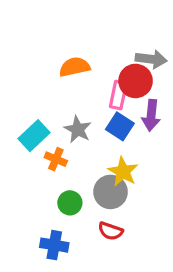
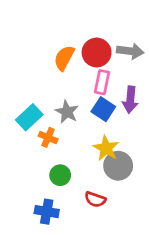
orange semicircle: (75, 67) -> (64, 58), turned -50
red circle: (136, 81) -> (97, 53), moved
gray circle: (111, 192) -> (118, 166), moved

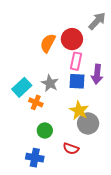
gray arrow: (130, 51) -> (97, 21), moved, turned -54
blue square: (103, 109) -> (77, 81), turned -30

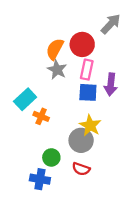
gray star: (50, 83) -> (57, 70), moved
gray circle: (88, 123) -> (81, 140), moved
green circle: (45, 131) -> (51, 157), moved

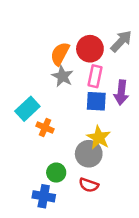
gray arrow: (111, 24) -> (121, 41), moved

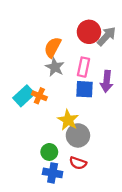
red circle: (90, 49) -> (89, 32), moved
orange cross: (45, 127) -> (39, 96), moved
yellow star: (99, 137) -> (68, 120), moved
blue cross: (44, 196) -> (53, 173), moved

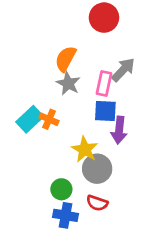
red circle: (89, 32) -> (104, 18), moved
gray arrow: (107, 36) -> (123, 70), moved
purple arrow: (107, 81) -> (119, 130), moved

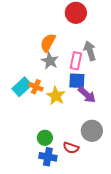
gray arrow: (123, 70) -> (90, 51), turned -60
purple arrow: (119, 130) -> (87, 95), turned -54
yellow star: (85, 149) -> (56, 96), moved
gray circle: (97, 169) -> (92, 131), moved

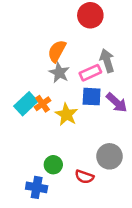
pink rectangle: (76, 61) -> (90, 73), turned 54
orange cross: (36, 87) -> (43, 104), turned 32
purple arrow: (87, 95) -> (117, 103), moved
blue cross: (48, 157) -> (37, 187), moved

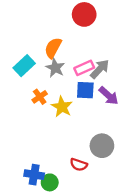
gray arrow: (107, 61) -> (100, 69), moved, turned 60
cyan rectangle: (26, 104) -> (24, 66), moved
green circle: (53, 165) -> (50, 182), moved

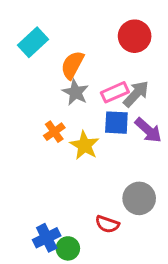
red circle: (84, 14) -> (135, 36), moved
cyan rectangle: (24, 66) -> (33, 42), moved
blue cross: (34, 175) -> (47, 238), turned -36

